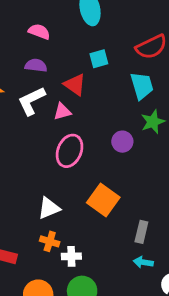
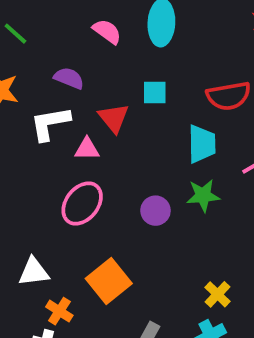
pink semicircle: (39, 32) -> (107, 31), moved
orange cross: (50, 241) -> (59, 311), moved

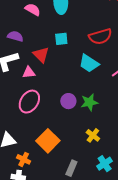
cyan trapezoid: (202, 144) -> (89, 63), turned 130
green star: (203, 196) -> (89, 102), moved
yellow cross: (218, 294) -> (93, 135), moved

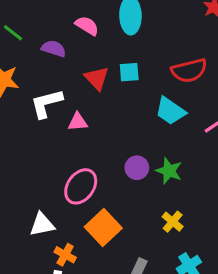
purple semicircle: (15, 36) -> (54, 49), moved
red triangle: (41, 55) -> (97, 78), moved
pink ellipse: (29, 102) -> (81, 186), moved
green star: (89, 102) -> (169, 171), turned 30

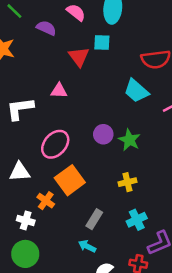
cyan square: (129, 72) -> (102, 42), moved
white L-shape: (46, 103) -> (20, 109), moved
yellow cross: (173, 222) -> (127, 182), turned 30
orange cross: (65, 255) -> (46, 201), moved

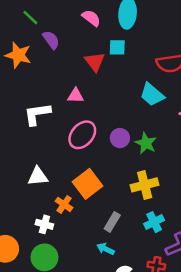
purple semicircle: (46, 28) -> (51, 40), moved, turned 30
pink ellipse: (55, 144) -> (82, 135), moved
yellow cross: (127, 182) -> (145, 185), size x1.5

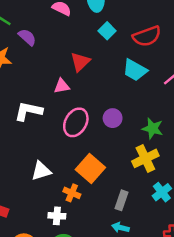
cyan square: (117, 47) -> (107, 31), moved, turned -35
red triangle: (95, 62) -> (80, 62), moved, turned 35
white L-shape: (37, 114) -> (28, 111), turned 32
green star: (146, 143) -> (153, 128), moved

